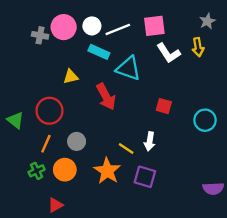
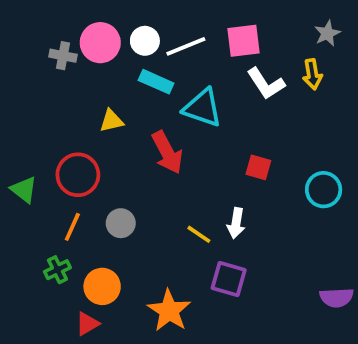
orange circle: (65, 170) -> (102, 286), moved
orange star: (107, 171) -> (169, 311), moved

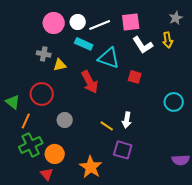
gray cross: (63, 56) -> (44, 54), moved
red square: (258, 167) -> (135, 77), moved
orange line: (72, 227) -> (26, 121), moved
green cross: (57, 270) -> (31, 145), size x1.6
red triangle: (87, 324) -> (47, 174), turned -40

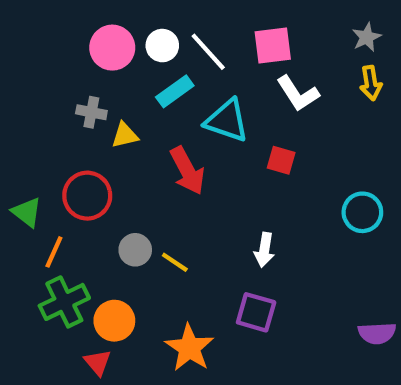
white line: (100, 25) -> (208, 52), turned 70
yellow arrow: (168, 40) -> (371, 83), moved
cyan rectangle: (84, 44) -> (175, 91), turned -60
yellow line: (107, 126) -> (175, 262), moved

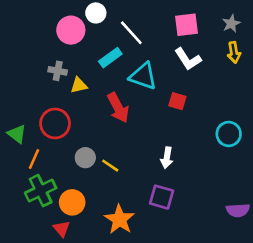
white circle: (162, 46) -> (96, 13), moved
pink square: (273, 46) -> (187, 25), moved

